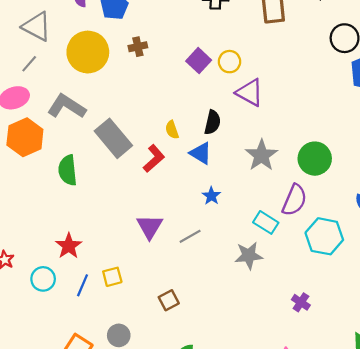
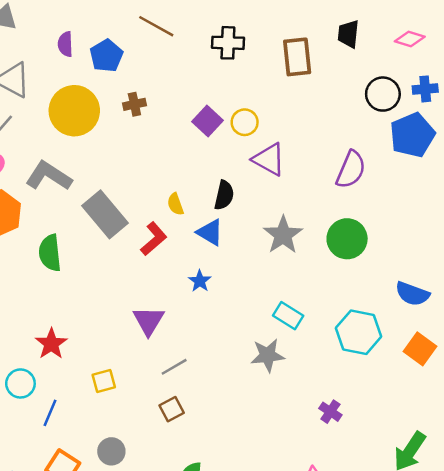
blue star: (211, 196) -> (200, 281), moved
purple semicircle: (294, 200) -> (351, 170), moved
gray line: (190, 236) -> (174, 367), moved
blue line: (82, 285) -> (50, 413), moved

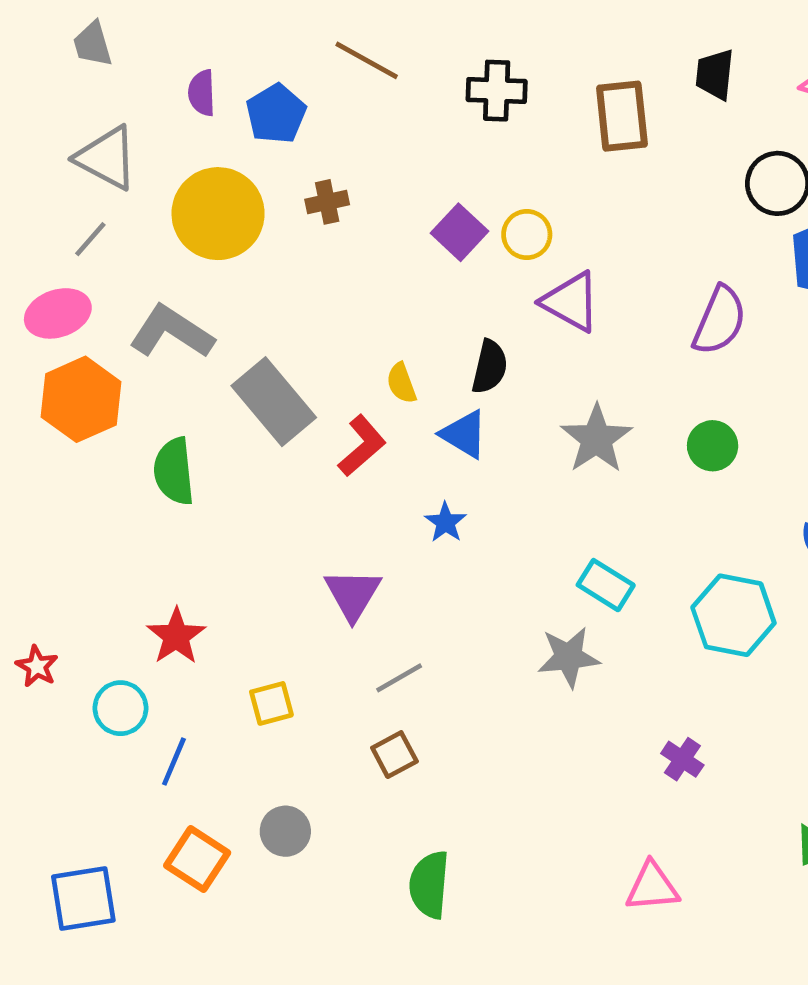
green circle: (347, 239) -> (713, 446), size x0.7

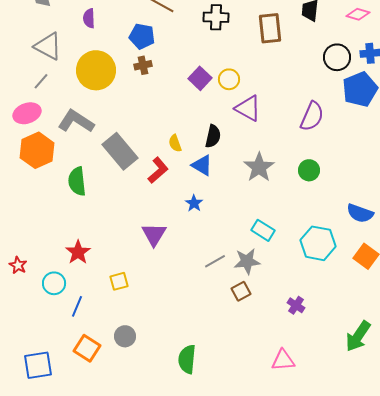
blue pentagon: (276, 114) -> (142, 36), moved, turned -30
gray line: (399, 678) -> (215, 261), moved
brown square: (394, 755) -> (241, 291), moved

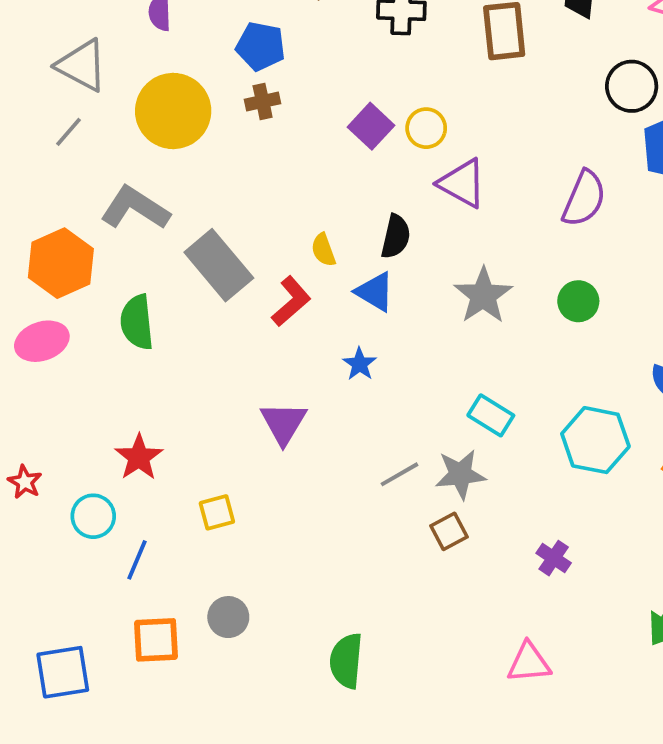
pink ellipse: (27, 113) -> (42, 341), moved
orange square: (87, 348) -> (156, 640), turned -36

